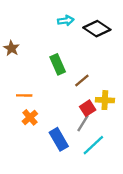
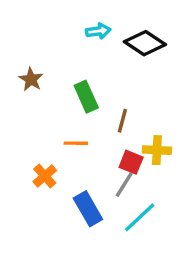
brown star: (12, 48) -> (31, 79), moved
brown line: (82, 80) -> (122, 121), turned -35
orange line: (24, 95) -> (76, 143), moved
red square: (88, 108) -> (131, 162), turned -35

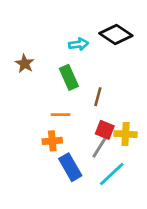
cyan arrow: (98, 31) -> (79, 44), moved
yellow cross: (157, 150) -> (126, 134), moved
orange cross: (45, 176) -> (52, 141), moved, turned 36

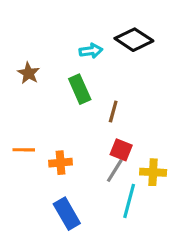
orange line: (61, 115) -> (24, 150), moved
yellow cross: (126, 134) -> (153, 172), moved
blue rectangle: (70, 167) -> (67, 214), moved
cyan line: (112, 174) -> (129, 201), turned -32

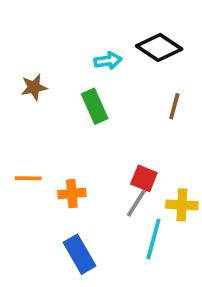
brown star: (29, 73) -> (34, 87), turned 30
brown line: (113, 111) -> (174, 106), moved

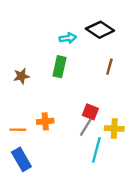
brown star: (34, 87) -> (21, 76), moved
green rectangle: (95, 106) -> (60, 67), turned 36
orange line: (28, 178) -> (18, 130), moved
blue rectangle: (79, 254) -> (21, 159), moved

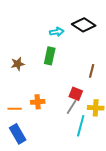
brown line: (109, 67) -> (92, 71), moved

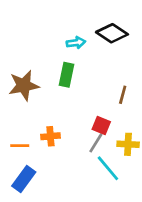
brown star: (18, 64) -> (24, 85), size x1.6
cyan line: (81, 126) -> (108, 168), turned -55
blue rectangle: (18, 134) -> (24, 179), turned 66

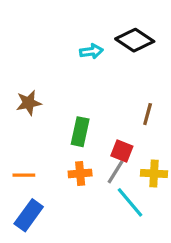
green rectangle: (67, 75) -> (80, 132), moved
brown star: (24, 85) -> (29, 103), size x0.7
orange cross: (50, 136) -> (80, 173), moved

